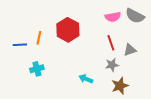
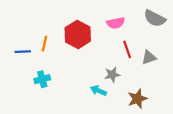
pink semicircle: (113, 17) -> (116, 23), moved
gray star: (112, 65) -> (112, 75), moved

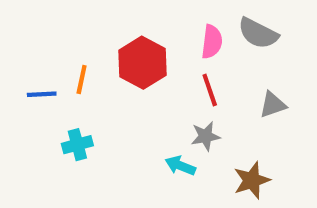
gray semicircle: (155, 18) -> (258, 33), moved
pink semicircle: (116, 23) -> (212, 42), turned -72
red line: (127, 49) -> (210, 90), moved

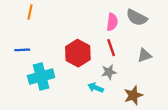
red hexagon: (143, 63) -> (78, 53), moved
orange line: (82, 79) -> (30, 12), moved
cyan cross: (77, 145) -> (41, 76), size x1.6

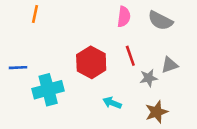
pink semicircle: (112, 22) -> (124, 17), moved
blue line: (22, 50) -> (18, 68), moved
gray star: (109, 72) -> (149, 78), moved

